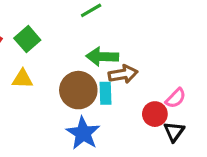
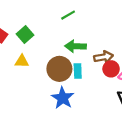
brown arrow: (123, 74) -> (104, 57), moved
red circle: (155, 114) -> (111, 69), moved

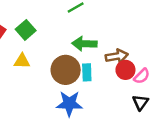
blue star: (63, 98) -> (69, 104), turned -30

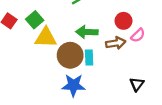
yellow triangle: (22, 61) -> (46, 38), moved, size x1.5
red circle: (125, 70) -> (123, 21), moved
pink semicircle: (142, 76) -> (138, 35), moved

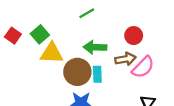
pink semicircle: (138, 35) -> (143, 67), moved, size x1.5

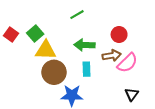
brown circle: (77, 72) -> (54, 72), moved

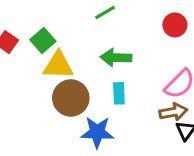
red circle: (119, 35) -> (175, 25), moved
brown arrow: (112, 55) -> (173, 112), moved

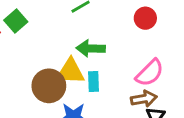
green square: (43, 40) -> (16, 21), moved
yellow triangle: (58, 65) -> (70, 71), moved

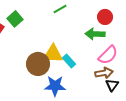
green arrow: (91, 48) -> (95, 34), moved
cyan rectangle: (93, 82) -> (69, 61), turned -40

